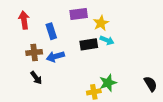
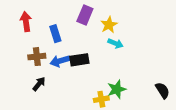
purple rectangle: (79, 14) -> (85, 15), turned -60
black rectangle: (89, 44) -> (79, 60), moved
black arrow: (36, 78) -> (39, 84), turned -104

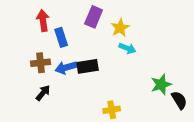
red arrow: (26, 22) -> (43, 21), moved
green star: (117, 89) -> (161, 84), moved

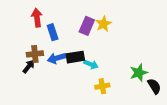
purple rectangle: (94, 17) -> (87, 26), moved
cyan arrow: (127, 48) -> (91, 64), moved
black arrow: (43, 93) -> (29, 66), moved
yellow cross: (112, 110) -> (102, 86), moved

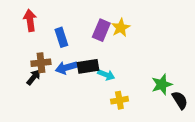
red arrow: (37, 18) -> (30, 20), moved

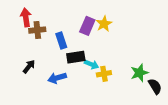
blue rectangle: (61, 37) -> (61, 40), moved
brown cross: (41, 63) -> (37, 30), moved
blue arrow: (66, 68) -> (57, 78), moved
yellow cross: (119, 100) -> (104, 74), moved

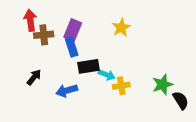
purple rectangle: (87, 26) -> (73, 30), moved

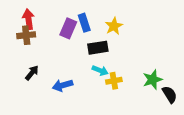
brown cross: (44, 35) -> (26, 35), moved
blue rectangle: (72, 47) -> (84, 23), moved
black rectangle: (89, 66) -> (98, 48), moved

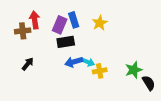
red arrow: (28, 19) -> (35, 20), moved
black rectangle: (98, 48) -> (66, 42), moved
blue arrow: (63, 85) -> (74, 62), moved

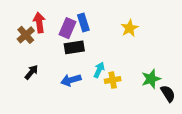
yellow star: (100, 23) -> (130, 28), moved
brown cross: (23, 31) -> (26, 35), turned -35
blue arrow: (74, 62) -> (71, 80), moved
cyan arrow: (88, 62) -> (99, 70), turned -88

